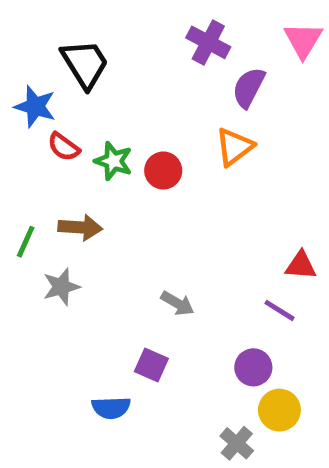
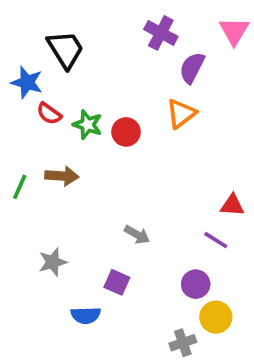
gray star: (61, 287) -> (53, 262), moved
gray cross: (237, 443) -> (183, 343), turned 30

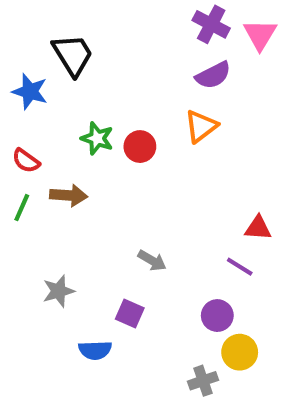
purple cross: (161, 33) -> (211, 24), moved
purple semicircle: (192, 68) -> (213, 75), turned -144
red semicircle: (49, 114) -> (26, 161), moved

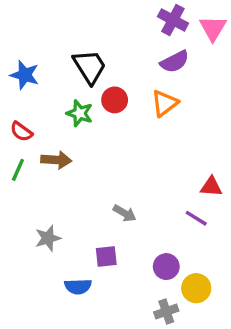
black trapezoid: (73, 55) -> (90, 67), moved
red circle: (140, 147) -> (115, 100), moved
purple square: (130, 313) -> (106, 257), turned -30
purple circle: (217, 316) -> (166, 267), moved

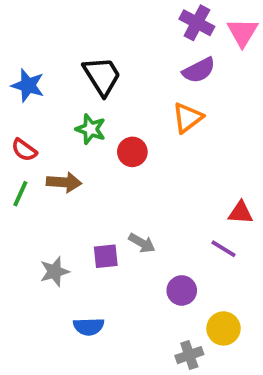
red circle: (115, 100) -> (132, 152), moved
purple square: (106, 257) -> (106, 256), moved
purple circle: (166, 267) -> (182, 290), moved

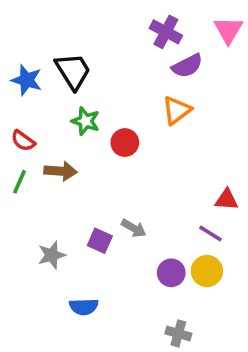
purple cross: (197, 23) -> (166, 32), moved
black trapezoid: (102, 76) -> (73, 71), moved
purple square: (106, 256) -> (100, 241), turned 30
yellow circle: (224, 328) -> (207, 271), moved
gray cross: (189, 355) -> (178, 333), turned 35

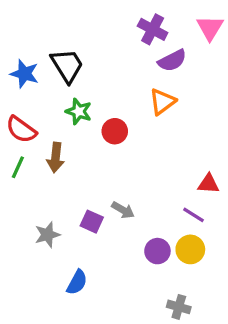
red semicircle: (23, 141) -> (21, 130), size x1.4
brown arrow: (61, 171) -> (56, 157), turned 92
blue semicircle: (84, 307) -> (77, 282), turned -60
gray cross: (178, 333) -> (179, 307), moved

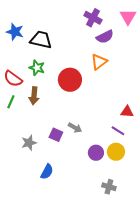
black trapezoid: (67, 65) -> (41, 40), turned -45
blue star: (24, 74) -> (15, 32), moved
green star: (79, 111) -> (37, 68), moved
red circle: (115, 131) -> (70, 80), size x1.5

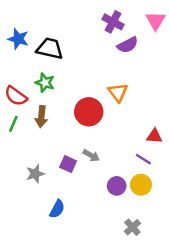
orange triangle: (99, 62) -> (118, 92), moved, turned -30
red circle: (70, 80) -> (89, 112), moved
gray cross: (109, 187) -> (132, 227), turned 32

